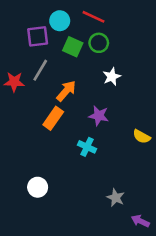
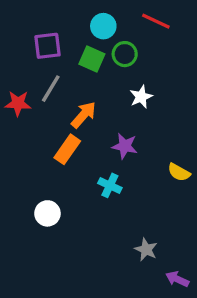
red line: (94, 17) -> (156, 21), moved
cyan circle: (60, 21) -> (103, 26), moved
white circle: (38, 187) -> (47, 213), moved

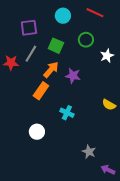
green circle: (125, 54) -> (86, 40), moved
green square: (92, 59) -> (56, 46), moved
white star: (141, 97) -> (107, 56), moved
purple star: (125, 146) -> (73, 76), moved
white circle: (47, 213) -> (37, 132), moved

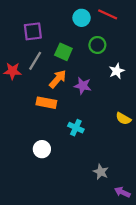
cyan circle: (63, 16) -> (82, 18), moved
white star: (107, 56) -> (117, 71), moved
orange rectangle: (41, 91) -> (46, 103), turned 66

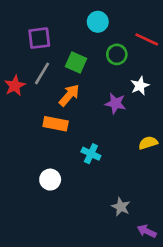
red line: (108, 14) -> (147, 39), moved
red star: (12, 71) -> (15, 86), turned -30
purple star: (83, 86) -> (115, 103), moved
yellow semicircle: (123, 119) -> (148, 143), turned 133

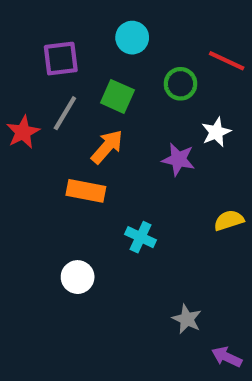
cyan circle: (98, 22) -> (132, 38), moved

